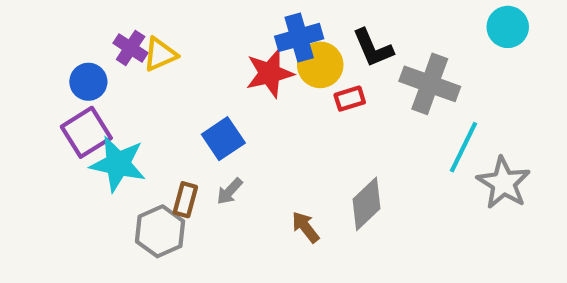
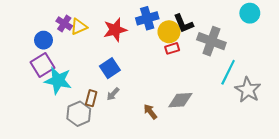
yellow circle: (320, 65) -> (169, 32), moved
red star: (270, 73) -> (115, 30), moved
gray diamond: (367, 204) -> (180, 100), turned 40

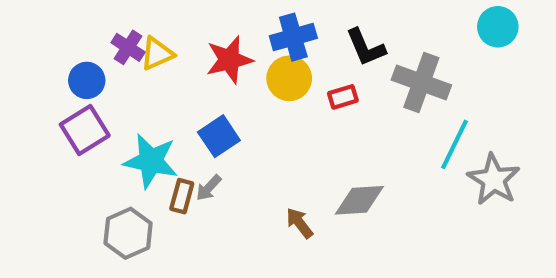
yellow circle: (169, 32) -> (289, 78), moved
cyan star: (58, 81) -> (151, 161), moved
gray arrow: (113, 94) -> (209, 188), moved
gray hexagon: (79, 114) -> (128, 233), moved

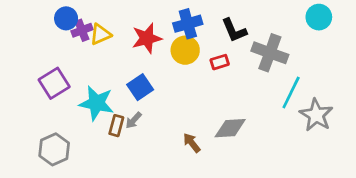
purple cross: (128, 47) -> (82, 30), turned 36
blue circle: (87, 80) -> (66, 18), moved
gray hexagon: (128, 233) -> (54, 149), moved

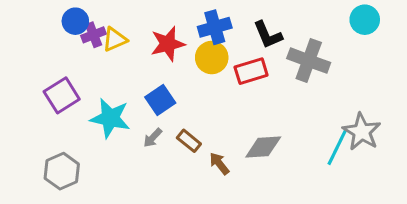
red rectangle: (220, 62) -> (251, 71), size x1.5
cyan line: (291, 92) -> (337, 147), moved
brown rectangle: (116, 126) -> (189, 141), moved, turned -66

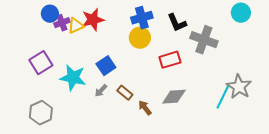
red star: (168, 44) -> (93, 20), moved
red rectangle: (251, 71) -> (170, 60), moved

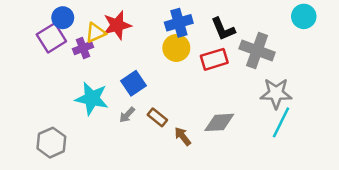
purple cross: (62, 23) -> (83, 48), moved
red rectangle: (170, 60) -> (214, 59), moved
purple square: (41, 63) -> (51, 38), moved
gray star: (239, 87) -> (276, 93), moved, turned -30

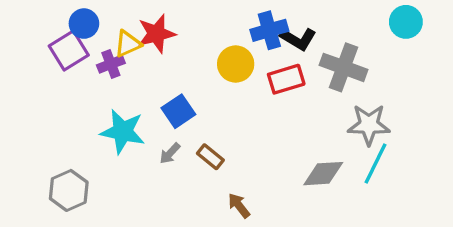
blue cross: (179, 23) -> (269, 30), moved
black L-shape: (223, 29) -> (298, 39), turned -36
gray diamond: (219, 122) -> (323, 174), moved
brown arrow: (183, 136) -> (239, 206), moved

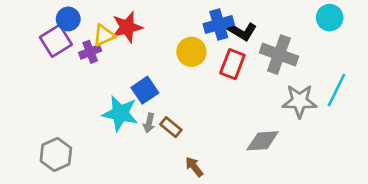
red rectangle: (286, 79) -> (232, 64), turned -52
cyan star: (123, 131) -> (120, 113), moved
gray arrow: (170, 153) -> (149, 123), moved, turned -30
cyan line: (376, 163) -> (336, 90), moved

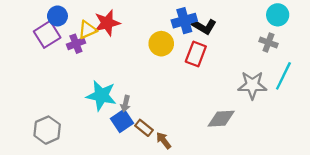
gray cross: (279, 55) -> (268, 43), moved, size x0.6
blue square: (145, 90) -> (122, 121), moved
brown rectangle: (171, 127) -> (144, 128), moved

